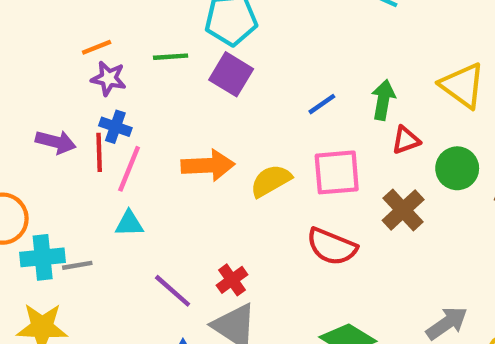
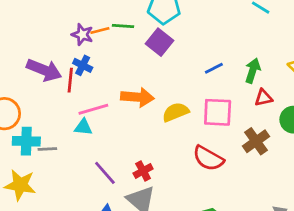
orange line: (97, 47) -> (100, 31), moved
purple arrow: (56, 142) -> (44, 70), size x1.4
pink line: (129, 169) -> (93, 109), moved, turned 44

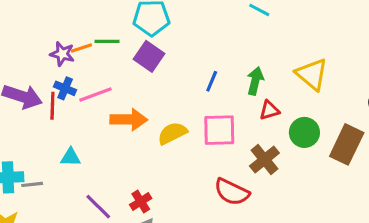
blue line: (214, 68) -> (212, 81), turned -36
pink line: (93, 109) -> (95, 94), moved
red semicircle: (208, 158) -> (232, 192), moved

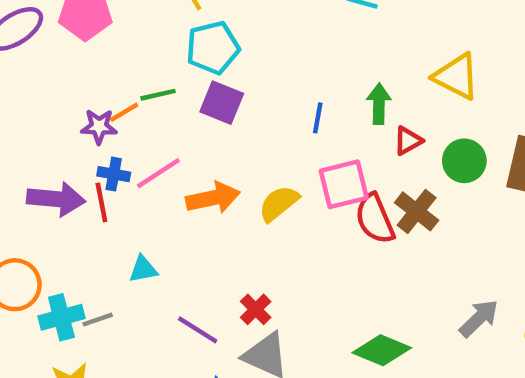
red semicircle: (232, 192) -> (375, 219), moved, turned 54

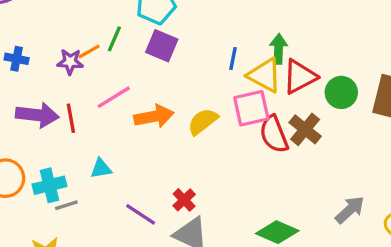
yellow triangle: (456, 76) -> (265, 75), moved
green line: (158, 95) -> (114, 39), turned -55
red triangle: (408, 141) -> (300, 77), size x1.6
blue cross: (114, 174) -> (17, 59), moved
cyan cross: (61, 317) -> (49, 185), moved

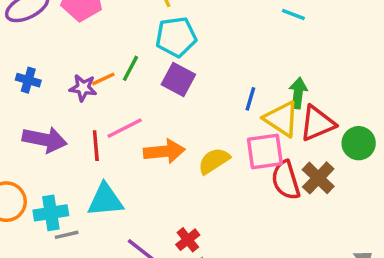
red line: (71, 118) -> (96, 146), moved
cyan triangle: (101, 168) -> (105, 200), size x1.6

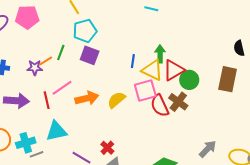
green circle: (359, 143) -> (189, 80), moved

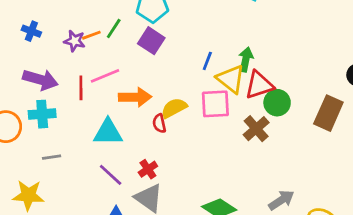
red semicircle: (160, 106) -> (159, 123), moved, size x0.6
cyan triangle: (56, 131) -> (108, 132), moved
cyan cross: (26, 143) -> (42, 114), moved

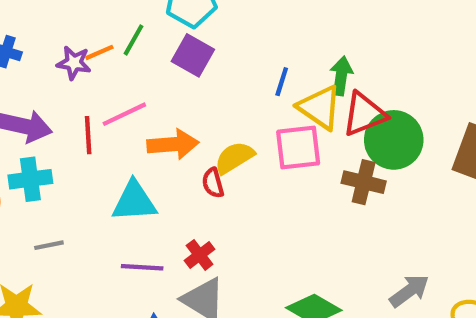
green circle: (277, 103) -> (394, 140), size x1.4
brown cross: (256, 129) -> (364, 182), turned -32
purple line: (111, 175) -> (142, 267), turned -36

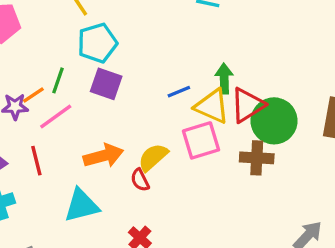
blue line: (282, 82) -> (179, 92), turned 60
pink line: (124, 114) -> (56, 116), moved

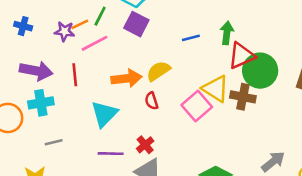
yellow triangle: (212, 106) -> (216, 89), moved
pink square: (201, 140) -> (197, 106), moved, turned -32
yellow semicircle: (153, 157) -> (158, 71), moved
cyan triangle: (82, 205) -> (104, 114), turned -40

